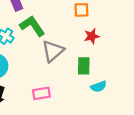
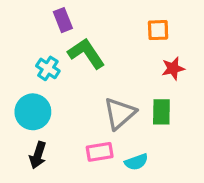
gray triangle: (53, 51) -> (120, 113), moved
cyan semicircle: (99, 86) -> (136, 162), moved

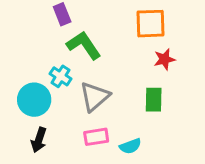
orange square: (158, 30) -> (150, 24), size x1.5
cyan cross: (48, 68) -> (61, 76), moved
gray triangle: (120, 113) -> (95, 97), moved

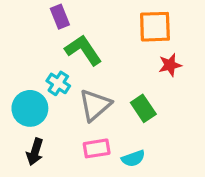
green rectangle: (154, 100) -> (143, 108), moved, turned -35

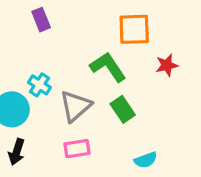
green L-shape: (83, 50) -> (108, 67), moved
red star: (170, 65) -> (167, 65), moved
cyan semicircle: (133, 158) -> (146, 160), moved

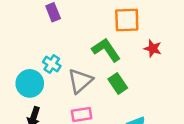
red star: (167, 65) -> (153, 48), turned 30

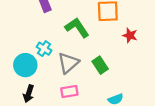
green L-shape: (106, 50) -> (77, 28), moved

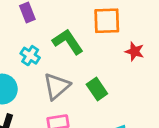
cyan cross: (44, 49) -> (30, 56), moved

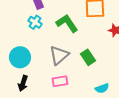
cyan cross: (30, 56) -> (35, 22), moved

